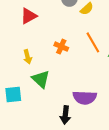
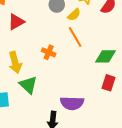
orange line: (93, 42) -> (75, 37), moved
yellow arrow: (28, 57) -> (15, 62), size x1.5

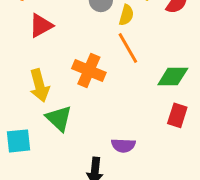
yellow semicircle: (74, 15) -> (126, 15), turned -32
orange cross: (49, 52) -> (89, 70), size x1.5
purple semicircle: (72, 103) -> (123, 145), size x0.7

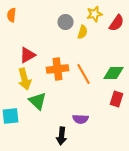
red triangle: (41, 26) -> (28, 55), moved
orange line: (128, 48) -> (84, 74), moved
orange cross: (89, 70) -> (58, 69), turned -30

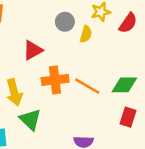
red triangle: (28, 55) -> (33, 50), moved
orange line: (84, 74) -> (87, 86), turned -30

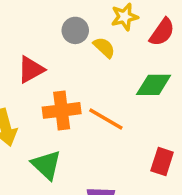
yellow semicircle: (86, 34) -> (104, 47), turned -63
green diamond: (124, 85) -> (154, 85), moved
green triangle: (30, 120) -> (46, 165), moved

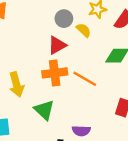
red triangle: (31, 70) -> (57, 45), moved

